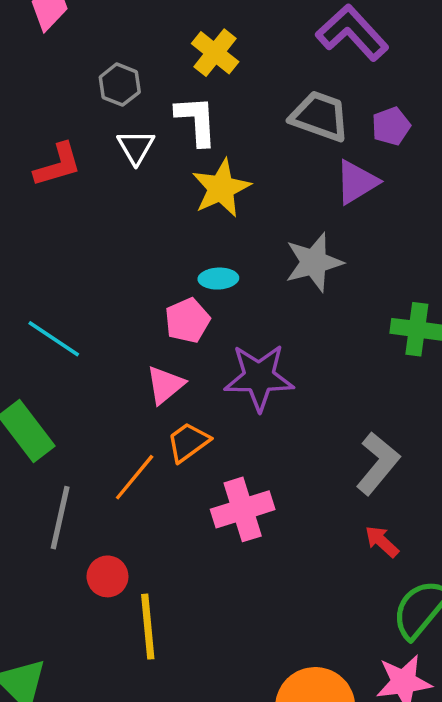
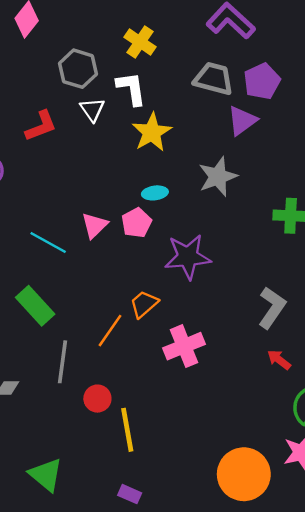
gray hexagon: (120, 85) -> (78, 69), size x1.4
purple pentagon: (391, 126) -> (262, 81), size x1.4
pink triangle: (165, 385) -> (95, 225), moved

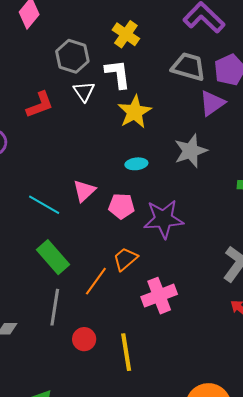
pink pentagon: (137, 223) -> (121, 206), moved, turned 30
green rectangle: (35, 306) -> (53, 257), moved
yellow line: (127, 430) -> (126, 352), moved

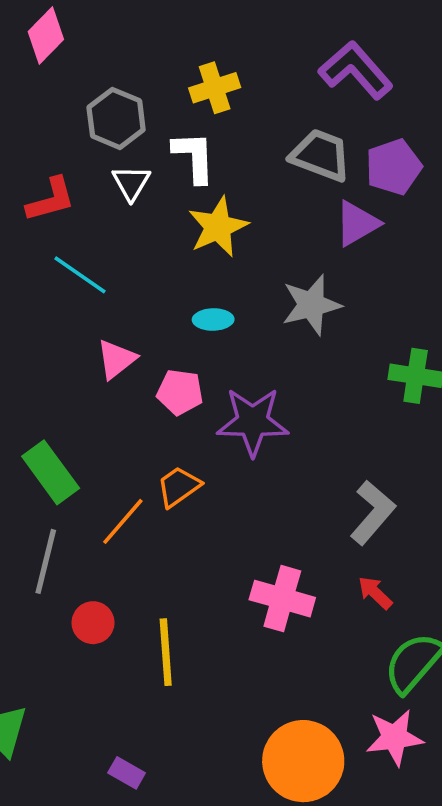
yellow cross: (126, 34) -> (215, 88), turned 32
cyan line: (44, 205) -> (80, 275), moved
pink cross: (159, 296) -> (282, 599), moved, turned 32

